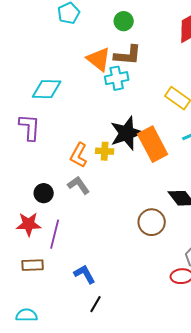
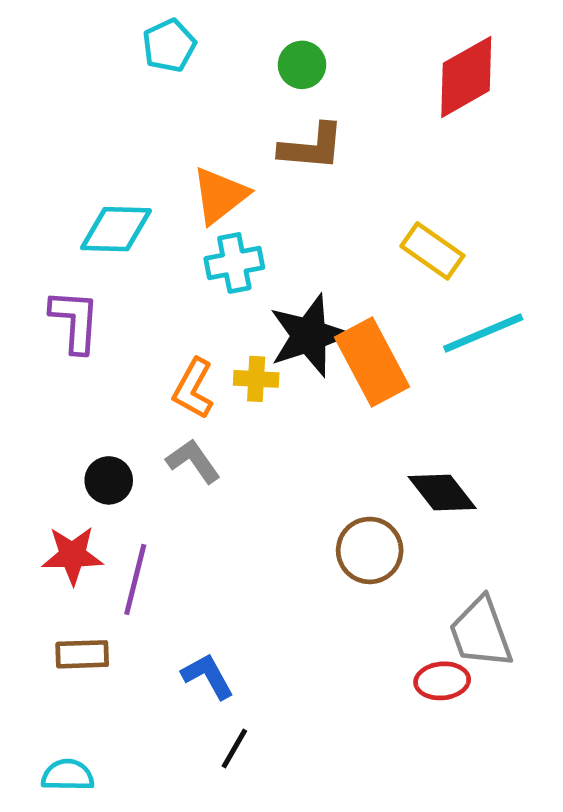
orange triangle: (99, 59) -> (220, 195), moved, turned 44
cyan cross: (117, 78) -> (234, 263), moved

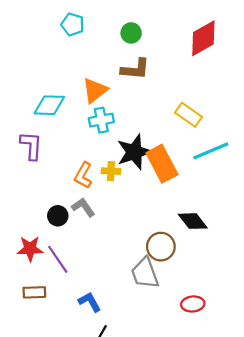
cyan pentagon: (169, 46) -> (73, 24), turned -30
black circle: (109, 480) -> (58, 216), moved
purple line: (135, 579) -> (58, 259), turned -48
gray trapezoid: (481, 633) -> (145, 273), moved

